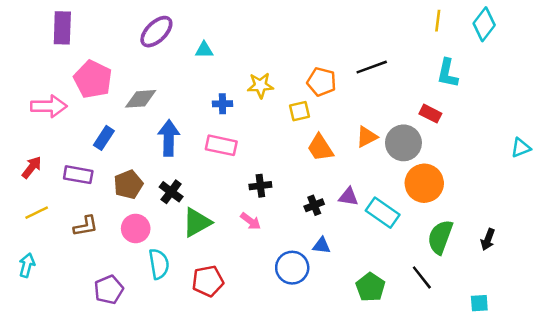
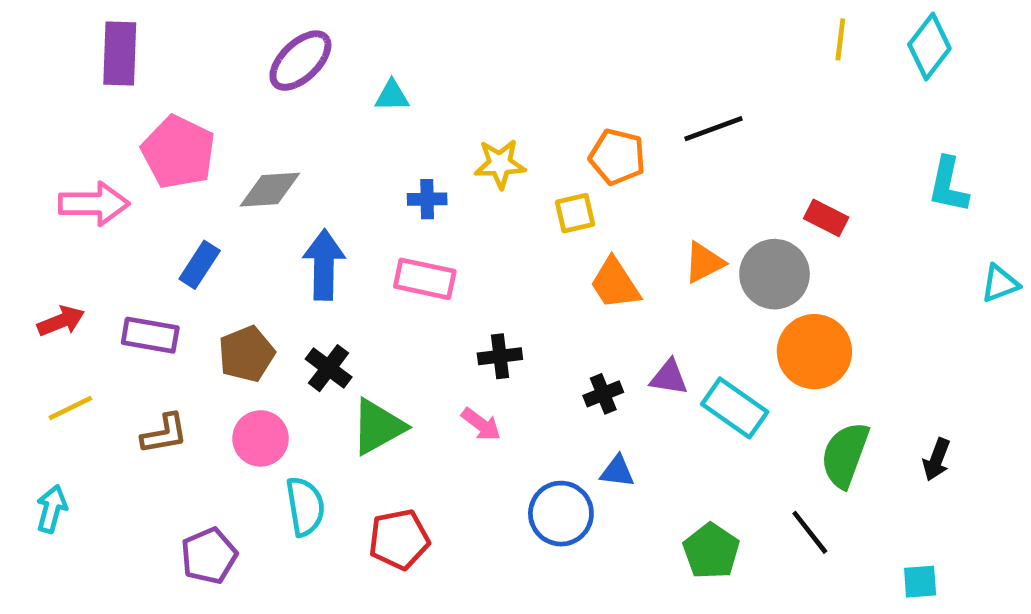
cyan L-shape: (447, 73) -> (948, 185), moved
red arrow: (32, 167) -> (61, 321), turned 30

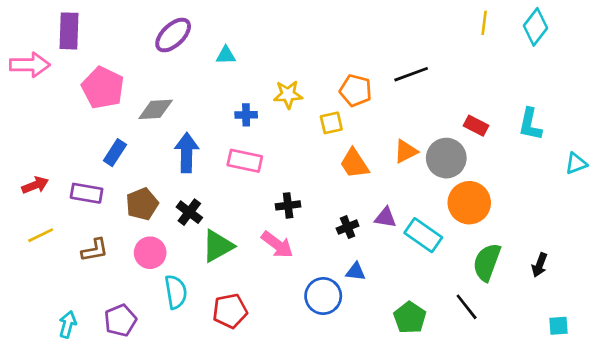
cyan L-shape: (948, 185) -> (530, 124), moved
pink arrow: (94, 204) -> (30, 65), moved
pink arrow: (481, 424) -> (277, 245), size x1.4
cyan arrow: (52, 509) -> (68, 324), moved
cyan square: (920, 582) -> (558, 326), moved

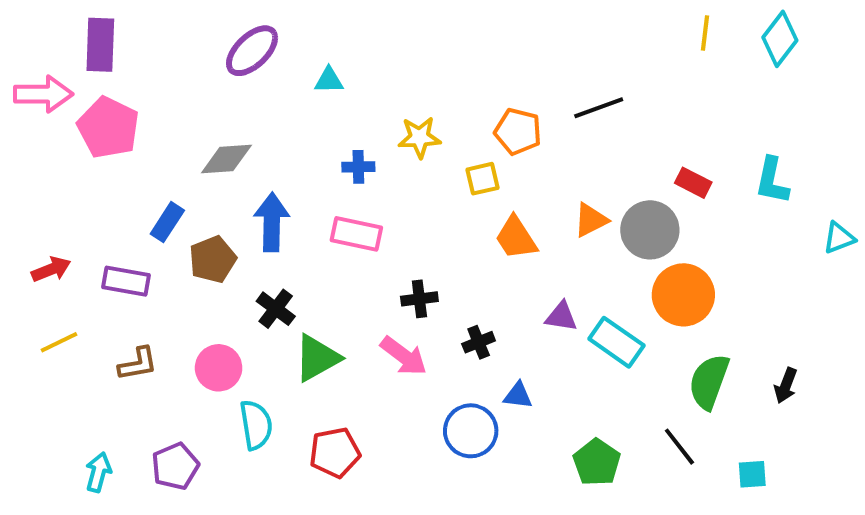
pink pentagon: (103, 88) -> (108, 128), moved
brown pentagon: (142, 204) -> (213, 259), moved
black cross: (348, 227) -> (479, 342), moved
cyan square: (558, 326) -> (752, 474), moved

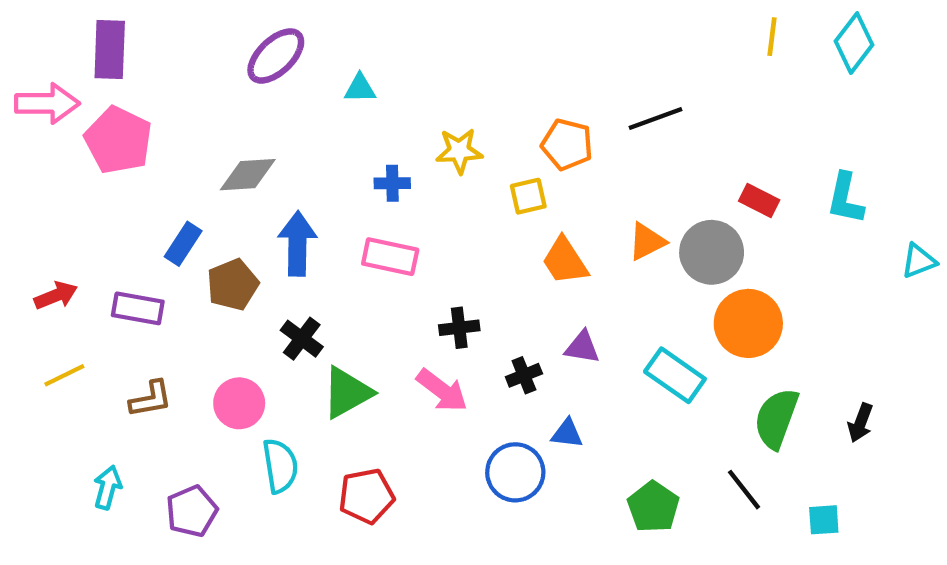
purple triangle: (561, 317) -> (582, 347), moved
cyan arrow: (98, 472) -> (108, 487), moved

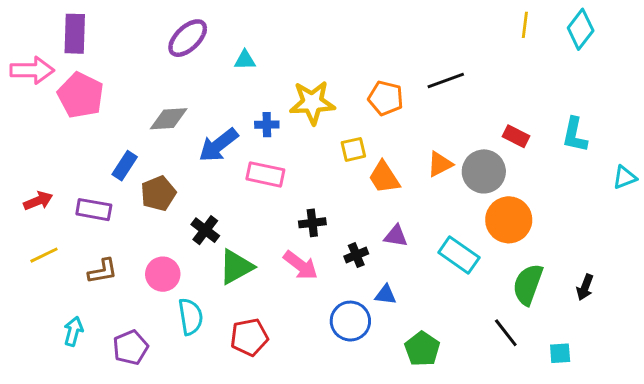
yellow star: (459, 151) -> (312, 103), size x1.4
yellow square: (528, 196) -> (353, 149), moved
blue arrow: (297, 244) -> (218, 145), moved, turned -129
green pentagon: (653, 507) -> (422, 349), moved

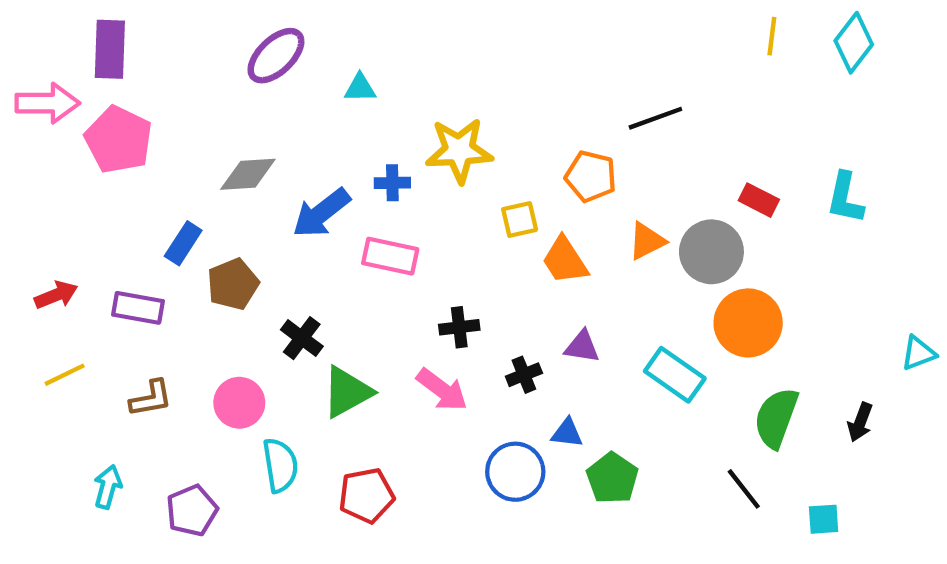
orange pentagon: (386, 98) -> (591, 176), moved
cyan triangle: (625, 177) -> (918, 353), moved
green pentagon: (422, 349) -> (612, 478), moved

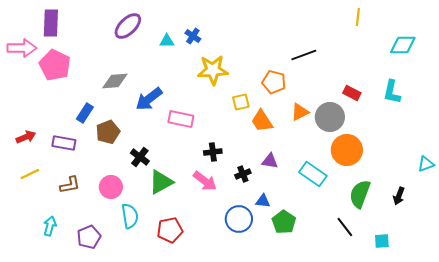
cyan diamond: (854, 43) -> (403, 45), moved, turned 52
blue cross: (392, 183) -> (193, 36), moved, turned 35

